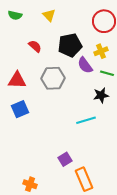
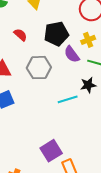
cyan line: (86, 120) -> (68, 99), moved
purple square: (65, 159) -> (51, 151), size x1.5

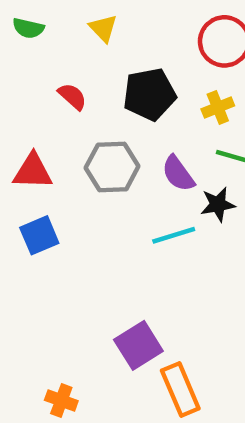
purple semicircle: (72, 54) -> (178, 174), moved

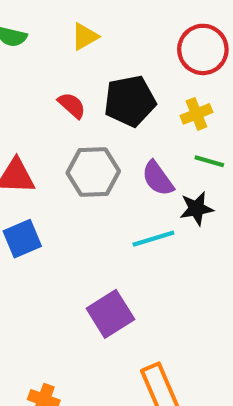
yellow triangle: (103, 28) -> (85, 37), turned 44
red semicircle: (72, 96) -> (72, 105), moved
purple square: (138, 345) -> (110, 314), moved

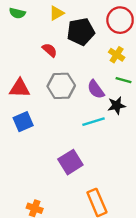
black pentagon: (130, 101) -> (81, 32), moved
yellow cross: (196, 114) -> (117, 55), turned -35

